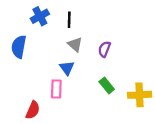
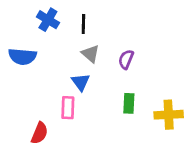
blue cross: (40, 16) -> (48, 20), turned -30
blue semicircle: (19, 47) -> (22, 57), turned -95
green rectangle: (107, 85) -> (129, 103), turned 42

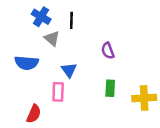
gray triangle: (91, 54) -> (52, 39), moved
blue semicircle: (22, 57) -> (27, 63), moved
purple semicircle: (126, 59) -> (108, 51), turned -42

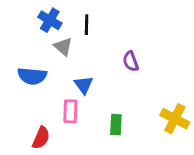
green rectangle: (110, 88) -> (116, 125), moved
yellow cross: (144, 98) -> (175, 119), turned 30

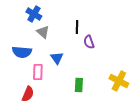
black line: (87, 25) -> (77, 27), moved
pink rectangle: (70, 111) -> (38, 72), moved

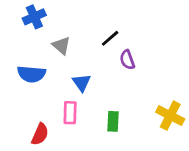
blue cross: (34, 14) -> (34, 17), moved, turned 35
black line: (77, 27) -> (110, 38), turned 48
pink rectangle: (38, 72) -> (70, 113), moved

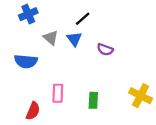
black line: (110, 38) -> (83, 19), moved
purple semicircle: (127, 60) -> (105, 50), turned -49
blue triangle: (81, 83) -> (74, 39), moved

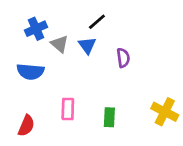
blue cross: (28, 14) -> (36, 29), moved
purple semicircle: (105, 50) -> (123, 58), turned -119
red semicircle: (33, 111) -> (26, 126), moved

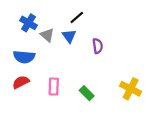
blue cross: (36, 29) -> (28, 23), turned -35
green rectangle: (109, 117) -> (87, 93), turned -48
red semicircle: (26, 126) -> (21, 82), moved, turned -140

